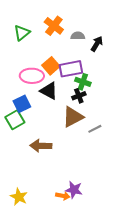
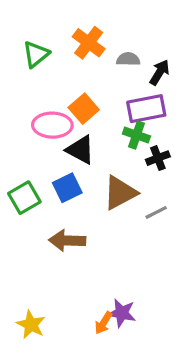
purple rectangle: (71, 69) -> (146, 109), moved
black cross: (79, 96) -> (158, 158), moved
blue square: (22, 104) -> (67, 188), moved
orange arrow: (63, 196) -> (103, 323), turned 112

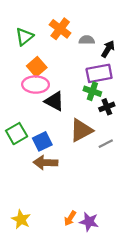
orange square: (84, 109) -> (37, 67), moved
blue square: (67, 188) -> (42, 141), moved
purple star: (122, 313) -> (89, 222), moved

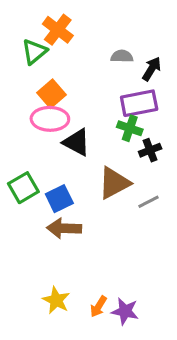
orange cross: (60, 29) -> (58, 30), moved
yellow star: (21, 219) -> (56, 300), moved

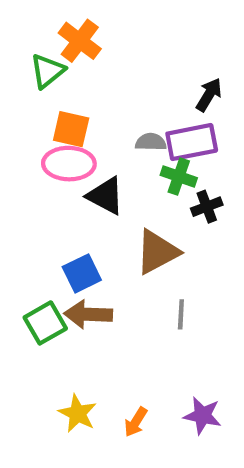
gray semicircle: (122, 56) -> (151, 142), moved
orange square: (52, 94) -> (71, 129), turned -36
green square: (23, 188) -> (45, 323), moved
gray line: (148, 202) -> (181, 314), moved, turned -60
purple star: (125, 311) -> (202, 416), moved

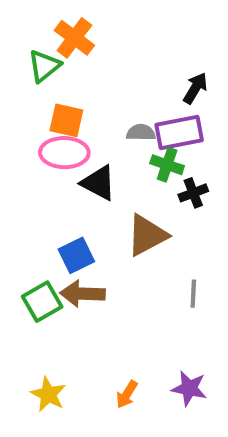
gray line: (181, 314) -> (193, 294), moved
yellow star: (78, 413) -> (48, 394), moved

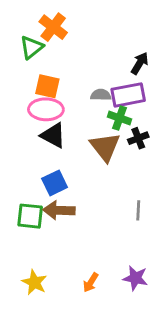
black triangle: (99, 183) -> (53, 135), moved
brown triangle: (147, 235) -> (105, 147), moved, turned -40
green square: (42, 302) -> (30, 216), turned 36

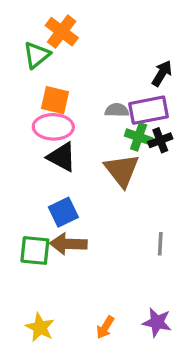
black cross: (138, 138) -> (160, 140), moved

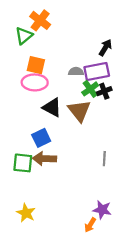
green cross: (139, 137) -> (90, 89), turned 35
black triangle: (62, 157) -> (52, 107), moved
orange arrow: (105, 327) -> (90, 225), moved

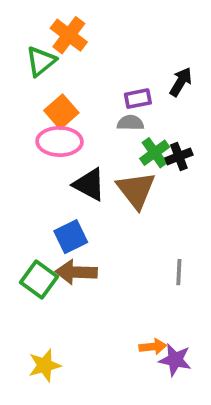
orange square: (36, 65) -> (61, 112), turned 36
purple rectangle: (97, 72) -> (138, 99), moved, size x0.6
green square: (23, 163) -> (39, 280), turned 30
yellow star: (26, 213) -> (45, 365), turned 30
orange arrow: (90, 225) -> (153, 347), moved, turned -128

